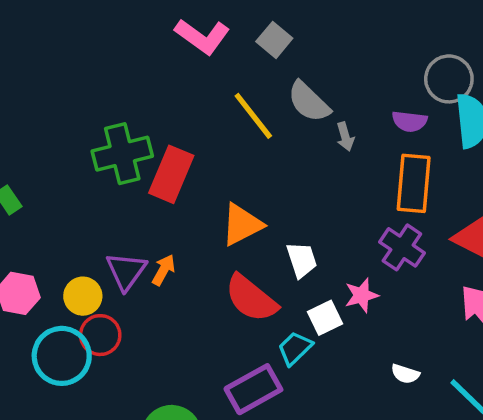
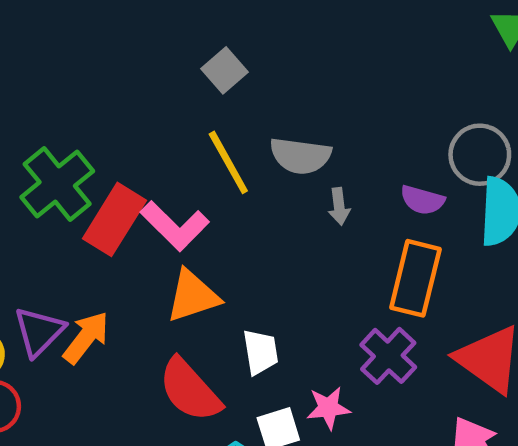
pink L-shape: (202, 36) -> (175, 226), moved
gray square: (274, 40) -> (225, 70), moved
gray semicircle: (309, 102) -> (300, 156), turned -45
green cross: (122, 154) -> (57, 184), turned -34
orange arrow: (164, 270) -> (86, 337), size x1.4

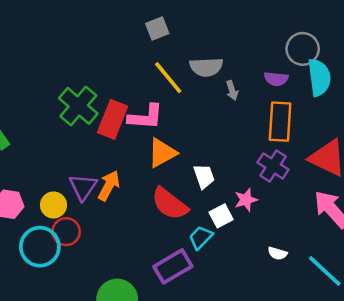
gray square: (225, 70) -> (157, 29), turned 30
pink L-shape: (175, 226) -> (146, 117), turned -30

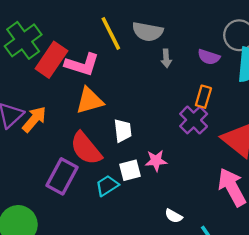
orange rectangle: (280, 122) -> (203, 97), size x0.6
purple cross: (273, 166) -> (194, 120), moved
purple rectangle: (173, 266) -> (62, 176), moved, turned -44

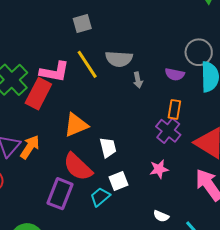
pink L-shape: (82, 64) -> (54, 72), moved
pink star: (156, 161) -> (159, 169), moved

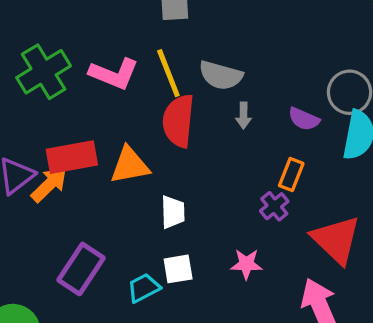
red rectangle: (38, 94) -> (72, 157), moved, turned 40
purple cross: (168, 131) -> (274, 206), size x0.7
red semicircle: (78, 167) -> (178, 121), moved, turned 40

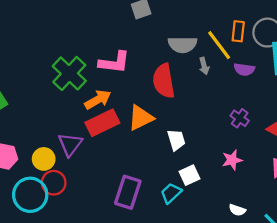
yellow line: (168, 73) -> (219, 45), moved
purple semicircle: (304, 119) -> (244, 69), moved
orange rectangle: (291, 174) -> (238, 31), moved
orange arrow: (49, 185) -> (98, 100), moved, turned 30

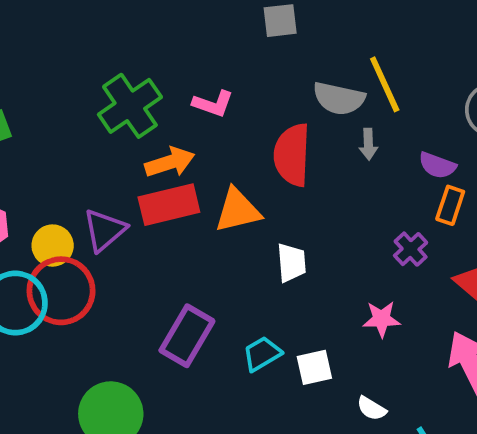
orange rectangle: (238, 31) -> (450, 205), moved
yellow line: (219, 45) -> (385, 84), moved
pink L-shape: (114, 62) -> (213, 104), size x0.7
white square: (190, 175) -> (314, 367), moved
red circle: (54, 183) -> (61, 291), size x1.5

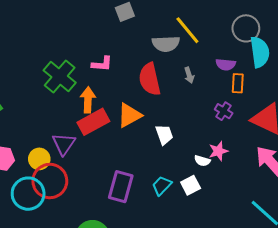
gray arrow: (368, 144) -> (189, 75), moved
orange arrow: (170, 162) -> (88, 100), turned -55
white semicircle: (371, 408) -> (202, 161), moved

